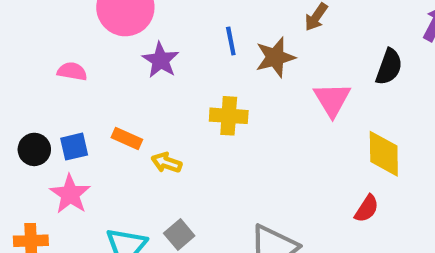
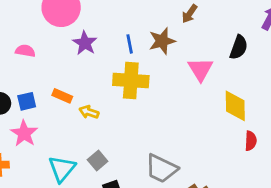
blue line: (231, 41) -> (130, 44), moved
yellow cross: (229, 116) -> (131, 80), size x1.4
red semicircle: (367, 209) -> (251, 141), moved, turned -30

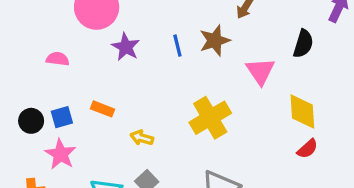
yellow cross: (131, 80) -> (210, 118), moved, turned -32
yellow arrow: (89, 112) -> (142, 138), moved
red semicircle: (251, 141) -> (307, 149), moved, turned 48

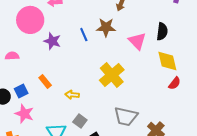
brown star: (215, 40) -> (106, 27), turned 30
black semicircle: (303, 44) -> (162, 31), moved
orange rectangle: (103, 109) -> (45, 81), turned 40

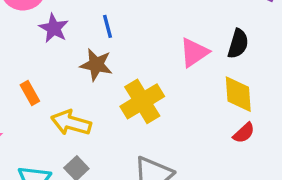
brown star: (106, 27) -> (96, 65), moved
pink triangle: (137, 41) -> (194, 52), turned 30
yellow arrow: (72, 95) -> (71, 123), size x1.6

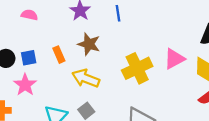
pink triangle: (194, 52) -> (174, 59), moved
brown star: (96, 65) -> (89, 44), moved

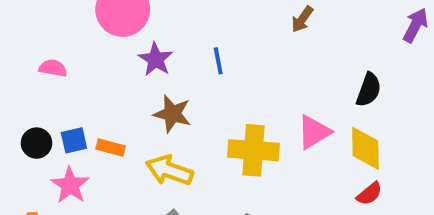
pink semicircle: (29, 15) -> (53, 68), moved
orange rectangle: (59, 55) -> (111, 148), moved, turned -49
yellow cross: (137, 68) -> (254, 150), turned 32

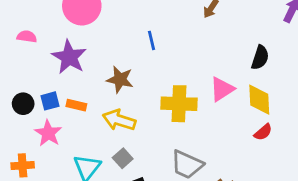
purple star: (156, 59) -> (69, 57), moved, size x1.4
pink semicircle: (53, 68) -> (27, 36), moved

